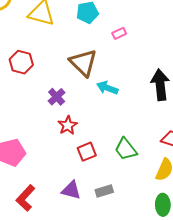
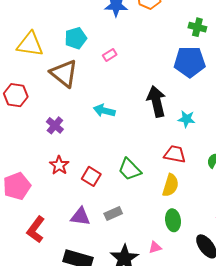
brown triangle: (83, 63) -> (64, 73), moved
red star: (68, 125) -> (59, 165), moved
red square: (87, 152) -> (91, 176), turned -30

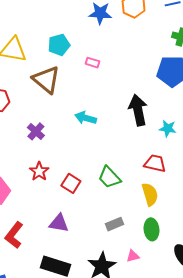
pink rectangle: (110, 55) -> (93, 63), turned 48
yellow semicircle: (171, 185) -> (150, 194), turned -35
gray rectangle: (113, 213) -> (115, 224), moved

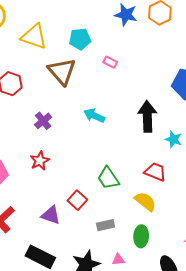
red square: (71, 183) -> (77, 200), moved
yellow semicircle: (150, 194) -> (145, 201), turned -45

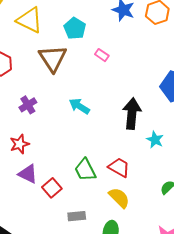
cyan pentagon: (80, 39) -> (75, 28), turned 30
red trapezoid: (155, 172) -> (119, 167), moved
purple triangle: (51, 215) -> (28, 174), moved

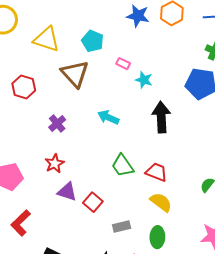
cyan star: (155, 140) -> (144, 80), moved
green trapezoid: (85, 170) -> (123, 166), moved

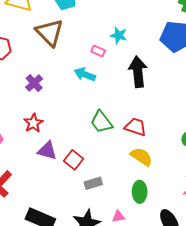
pink rectangle: (123, 64) -> (98, 51), moved
gray rectangle: (122, 227) -> (93, 183), moved

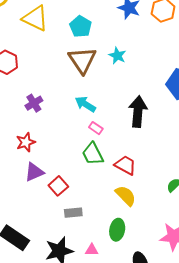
brown triangle: (50, 33) -> (82, 60), moved
cyan star: (119, 35) -> (117, 56), moved
pink rectangle: (98, 51) -> (96, 128), moved
purple triangle: (47, 151) -> (34, 172), turned -50

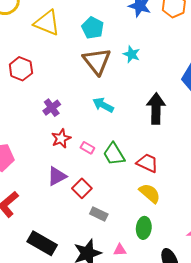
pink rectangle: (96, 128) -> (87, 148), moved
red star: (26, 142) -> (61, 139), moved
gray rectangle: (73, 213) -> (99, 214), turned 36

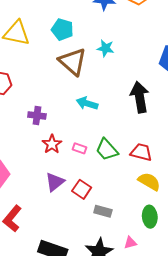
purple cross: (52, 108) -> (37, 116), turned -36

